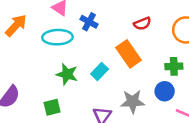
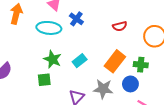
orange arrow: (16, 26) -> (16, 14), turned -36
orange rectangle: (128, 54) -> (115, 61), moved, turned 65
green square: (52, 107) -> (44, 80), moved

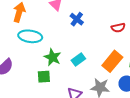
cyan ellipse: (49, 28) -> (30, 36), moved

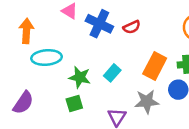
blue cross: (77, 19) -> (99, 24), size x1.5
red semicircle: (118, 28) -> (132, 27), moved

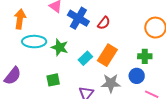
red semicircle: (132, 27) -> (104, 23), turned -32
orange rectangle: (155, 66) -> (107, 55), moved
green star: (80, 77) -> (60, 47), moved

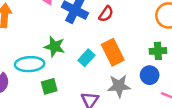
cyan ellipse: (34, 42) -> (30, 64), moved
orange rectangle: (107, 55) -> (113, 52), turned -55

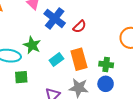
green cross: (158, 51) -> (106, 64), moved

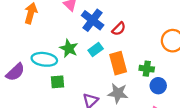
cyan rectangle: (56, 59) -> (96, 49), moved
blue circle: (106, 84) -> (158, 86), moved

